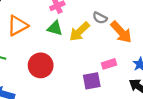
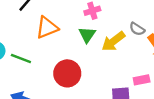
green triangle: (55, 28) -> (87, 35), turned 42

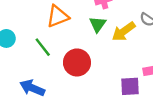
green line: (21, 59) -> (43, 47), moved, turned 30

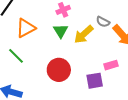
red circle: (77, 62) -> (59, 70), moved

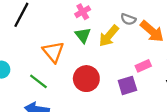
orange triangle: (26, 28) -> (53, 52), moved, turned -35
green line: (16, 56) -> (38, 81), moved

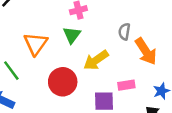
gray semicircle: (128, 19) -> (124, 32), turned 64
yellow arrow: (109, 36) -> (96, 60), moved

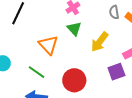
red circle: (63, 82) -> (74, 80), moved

